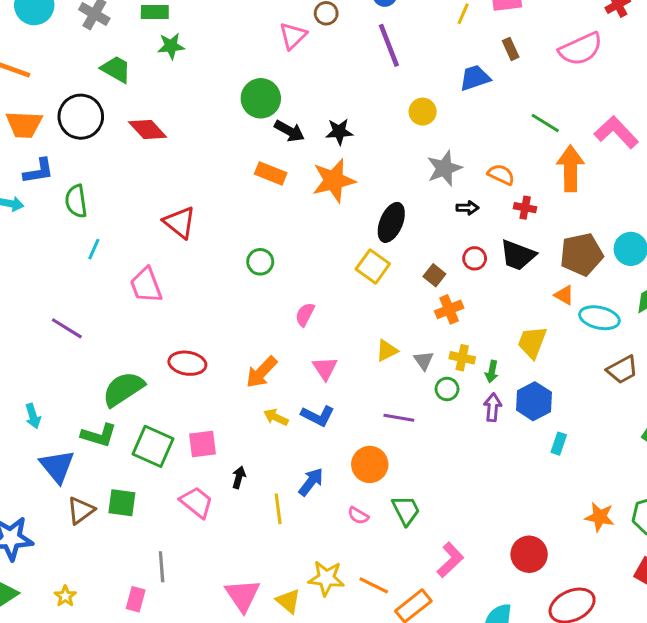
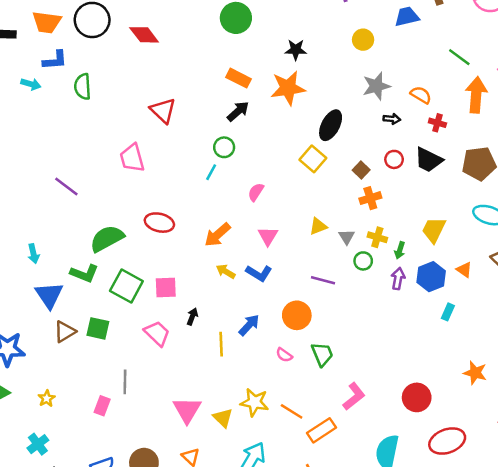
black arrow: (289, 131) -> (238, 111), moved, turned -75
cyan line: (94, 249) -> (211, 172), moved
orange triangle: (564, 295) -> (464, 270), moved

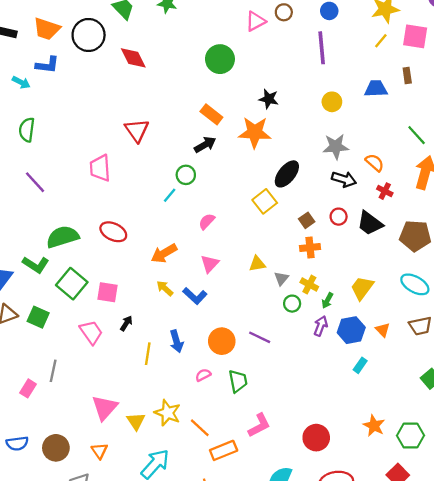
green semicircle: (83, 87) -> (27, 130), moved
black arrow: (392, 119) -> (344, 179), size x1.5
purple line: (323, 280) -> (260, 337), moved
blue arrow: (249, 325) -> (177, 341), turned 110
pink semicircle: (284, 355) -> (203, 375), turned 105

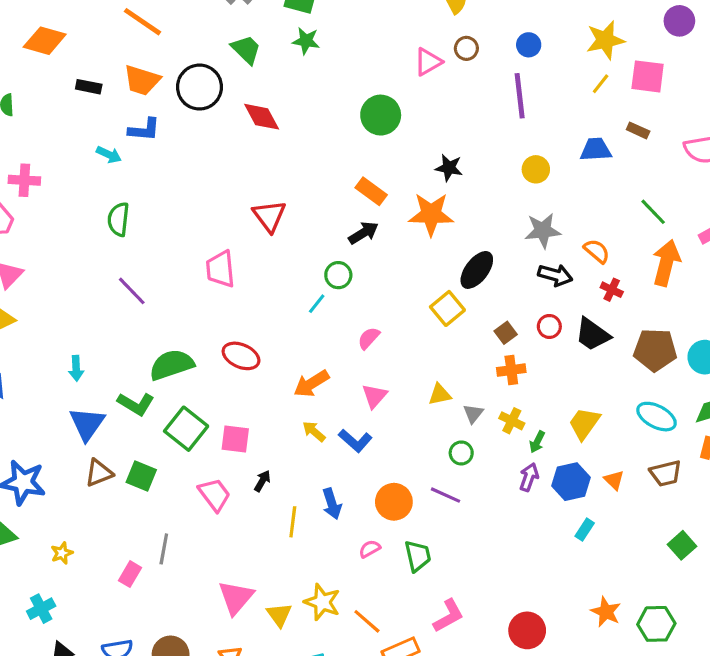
brown rectangle: (407, 76) -> (638, 130), turned -56
green circle: (292, 304) -> (461, 453), moved

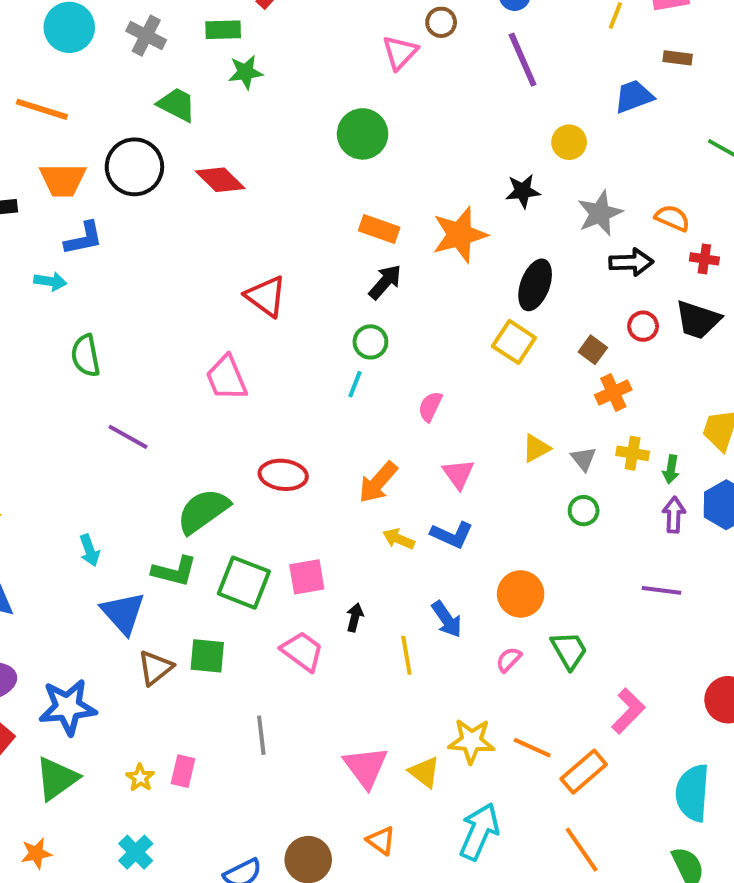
black star: (449, 168) -> (523, 191), moved
purple line: (446, 495) -> (662, 590), moved
pink rectangle: (130, 574) -> (183, 771), moved

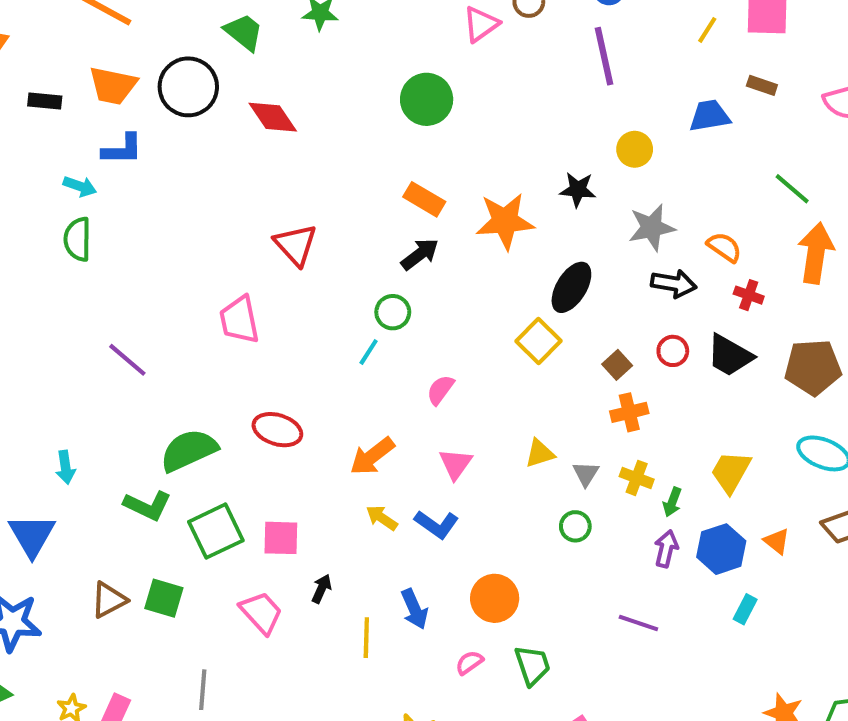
green semicircle: (86, 356) -> (78, 239), moved
green square: (244, 583) -> (216, 531), turned 32
blue triangle: (123, 613) -> (32, 535), moved

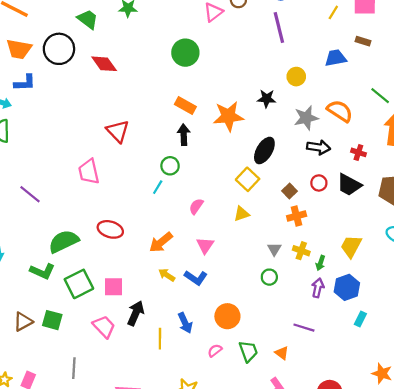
orange semicircle: (724, 247) -> (340, 111), moved, size x1.4
black arrow: (420, 254) -> (184, 135), turned -54
yellow triangle: (540, 453) -> (241, 214), moved
orange triangle: (777, 541) -> (282, 353), moved
black arrow: (322, 589) -> (136, 313), size x1.6

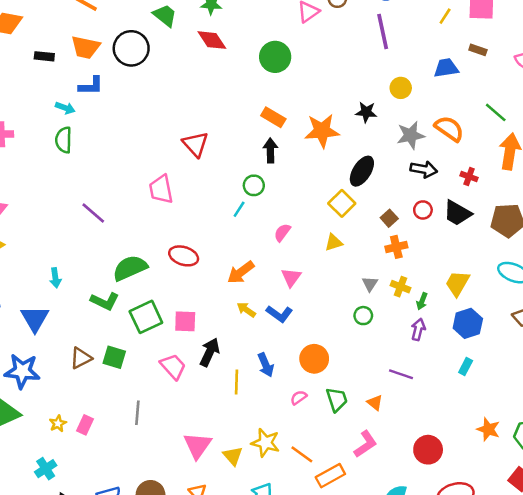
red diamond: (104, 64) -> (212, 40), moved
blue hexagon: (347, 287) -> (468, 323), moved

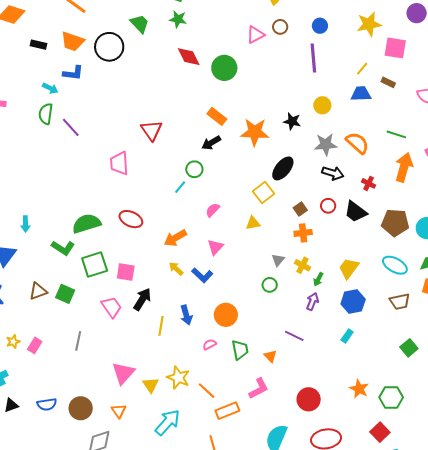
yellow line: (445, 16) -> (362, 69), moved
red diamond: (212, 40) -> (189, 57), moved
green line: (496, 112) -> (396, 134), turned -30
black arrow: (270, 150) -> (211, 143), turned -126
purple line: (93, 213) -> (71, 127), moved

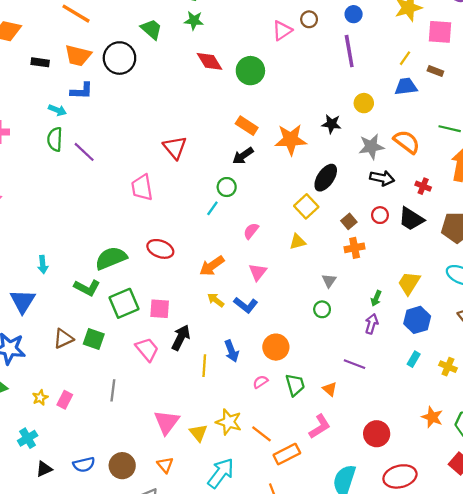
yellow cross: (303, 265) -> (448, 367), moved

